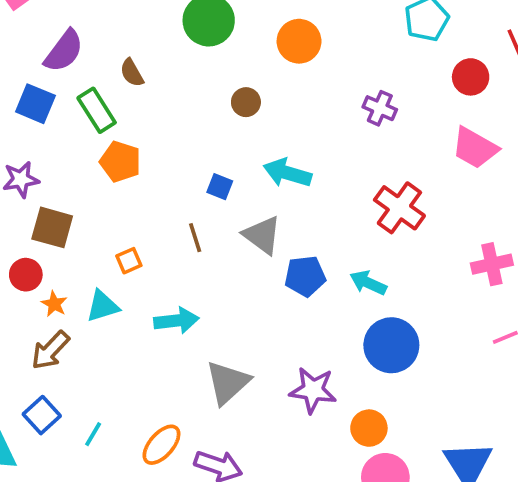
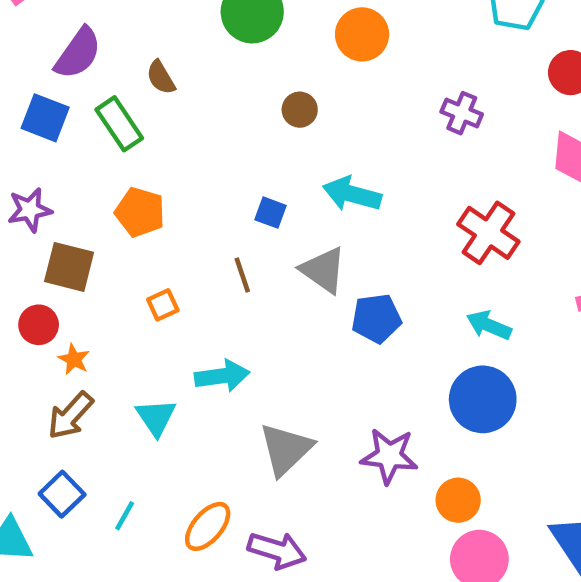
orange pentagon: (120, 162) -> (140, 212), moved
cyan arrow: (368, 283) -> (489, 325), moved
cyan triangle: (103, 306) -> (156, 417), moved, turned -45

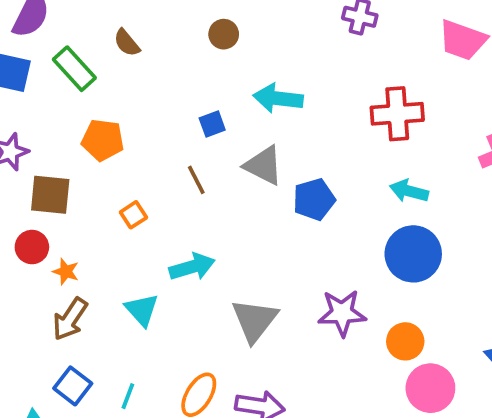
brown semicircle: (161, 77) -> (127, 43), moved
blue square: (271, 213) -> (212, 124), turned -32
red cross: (488, 233) -> (397, 114), turned -30

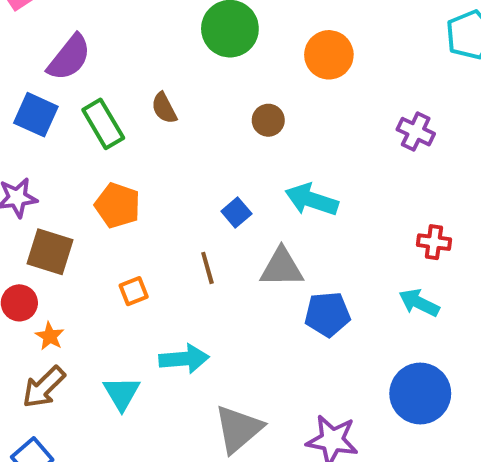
red cross: (397, 114) -> (434, 242), size x0.6
blue square: (212, 124) -> (236, 212), turned -32
gray triangle: (264, 165) -> (282, 267), turned -39
cyan arrow: (409, 191) -> (419, 303), moved

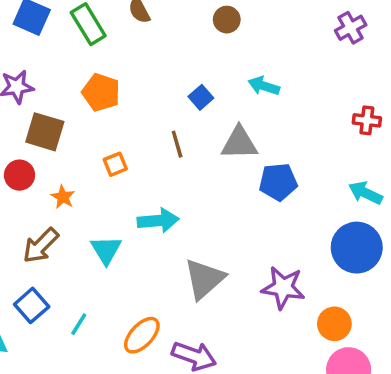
purple cross: (416, 132) -> (351, 28), turned 36
cyan arrow: (312, 200) -> (264, 86), size x0.7
cyan arrow: (419, 303) -> (366, 193), moved
orange star: (50, 336) -> (63, 197), moved

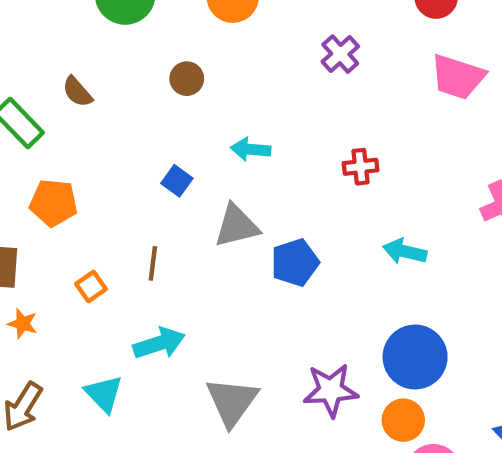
red cross: (367, 120) -> (361, 167), moved
brown line: (177, 144) -> (153, 263), moved, turned 36
orange star: (63, 197) -> (23, 324), moved
blue circle: (357, 248) -> (415, 357), moved

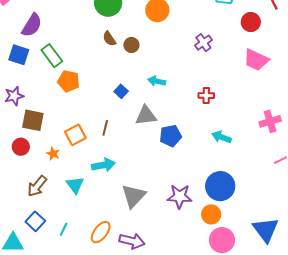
brown semicircle: (77, 92) -> (109, 39), moved
orange pentagon: (54, 203) -> (69, 81), moved
orange square: (91, 286) -> (75, 135), size x1.5
orange star: (23, 324) -> (53, 154), moved

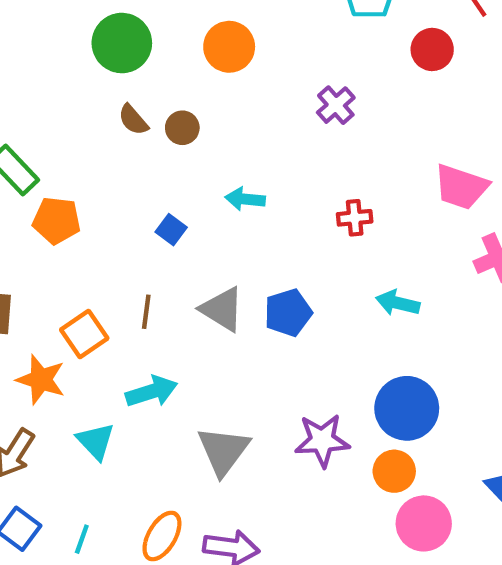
pink trapezoid: (256, 60) -> (461, 187), moved
gray triangle: (146, 116) -> (222, 309), moved, turned 45
orange star: (53, 154) -> (41, 380), size x1.6

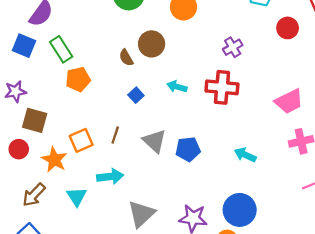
brown semicircle: (133, 120) -> (126, 58), moved
brown circle: (182, 128) -> (152, 44), size x1.5
pink trapezoid: (461, 187) -> (289, 101), turned -56
red cross: (355, 218) -> (222, 87), moved, size x1.8
orange pentagon: (57, 220) -> (78, 79), turned -30

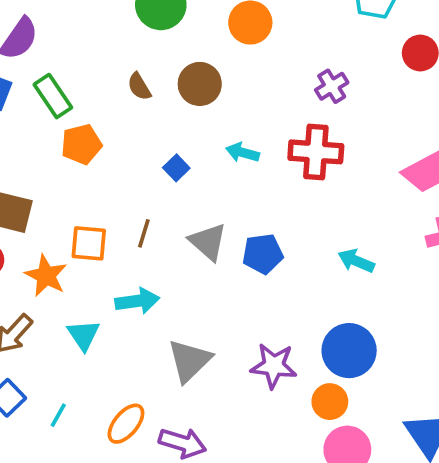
brown semicircle: (126, 58) -> (139, 87), moved
orange square: (81, 140) -> (89, 243), turned 30

